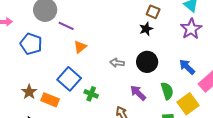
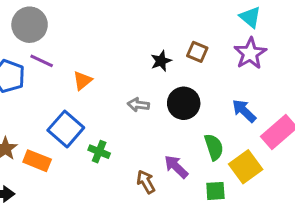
brown square: (153, 12) -> (197, 52), moved
purple line: (66, 26) -> (42, 61), moved
black star: (146, 29) -> (161, 61), moved
purple arrow: (138, 93) -> (176, 167), moved

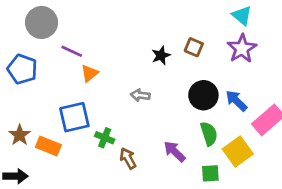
purple line: (42, 61) -> (72, 51), moved
black circle: (184, 103) -> (203, 95), moved
blue square: (66, 129) -> (74, 117), turned 36
brown arrow: (146, 182) -> (128, 158), moved

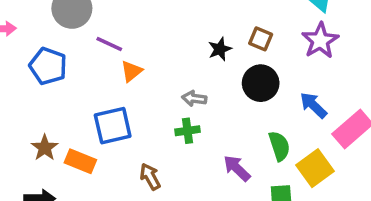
black circle: (203, 95) -> (261, 83), moved
green cross: (105, 138) -> (188, 131), moved, turned -30
brown arrow: (128, 158) -> (150, 177), moved

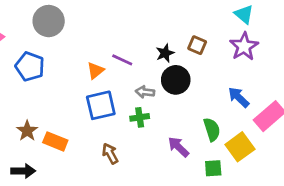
purple line: (109, 44) -> (122, 60), moved
black circle: (261, 83) -> (176, 80), moved
blue square: (113, 126) -> (101, 105), moved

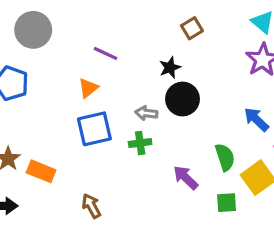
brown square: (197, 45) -> (192, 28), moved, turned 36
purple line: (122, 60) -> (105, 53), moved
brown arrow: (110, 154) -> (91, 206), moved

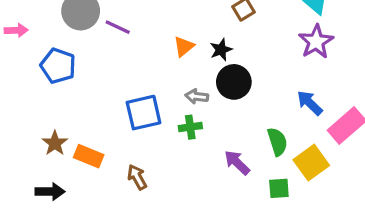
purple line: (105, 53) -> (118, 27), moved
orange triangle: (88, 88) -> (184, 46), moved
brown arrow: (91, 206) -> (137, 177), moved

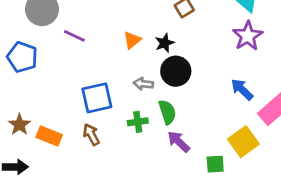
purple line: (118, 27) -> (74, 36), moved
green cross: (190, 127) -> (138, 122), moved
green semicircle: (277, 142) -> (167, 112), moved
brown arrow: (137, 177) -> (91, 135), moved

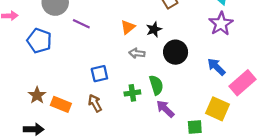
black circle: (176, 71) -> (176, 52), moved
gray arrow: (143, 84) -> (137, 53), moved
blue square: (97, 98) -> (99, 74), size x0.7
yellow square: (243, 142) -> (218, 109), turned -30

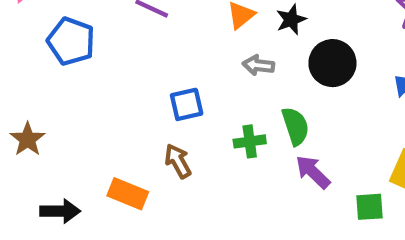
brown star: (37, 95) -> (28, 139), moved
orange rectangle: (61, 104) -> (128, 194), moved

